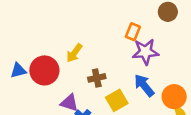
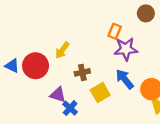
blue triangle: (18, 70) -> (12, 66), turned 40

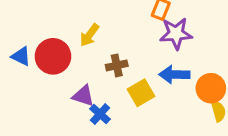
blue arrow: (125, 79) -> (174, 75), turned -50

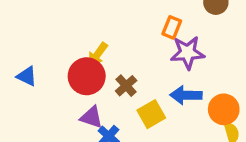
red circle: (53, 56) -> (87, 76), moved
brown cross: (117, 65) -> (126, 86), turned -30

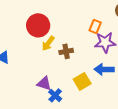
red circle: (87, 76) -> (38, 25), moved
brown cross: (126, 86) -> (66, 51), moved, turned 32

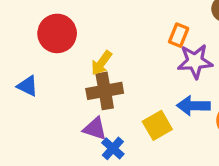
red circle: (38, 25) -> (57, 33), moved
brown cross: (66, 51) -> (105, 91), moved, size x1.5

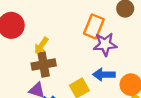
orange rectangle: (179, 35) -> (94, 26), size x1.5

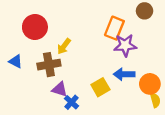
brown cross: (44, 64) -> (49, 65), moved

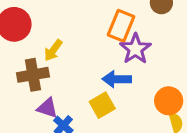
purple star: (125, 45) -> (135, 49), turned -30
blue arrow: (124, 74) -> (117, 79), moved

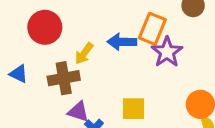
blue arrow: (117, 79) -> (122, 42), moved
yellow square: (102, 105) -> (133, 109), turned 30

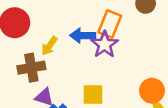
purple star: (167, 52) -> (105, 45), moved

